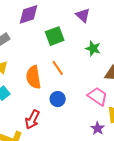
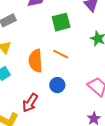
orange line: (58, 68) -> (61, 54), turned -35

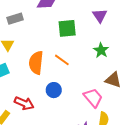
red arrow: (30, 103) -> (24, 103), turned -108

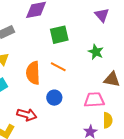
purple triangle: (100, 16) -> (102, 15), moved
pink trapezoid: (93, 98) -> (94, 100), turned -45

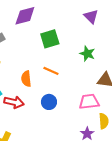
orange semicircle: (33, 73) -> (26, 79), size x0.7
red arrow: (27, 115) -> (14, 102), moved

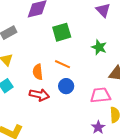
red arrow: (14, 102) -> (39, 95), moved
blue circle: (49, 102) -> (66, 86), moved

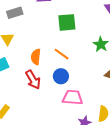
red arrow: (39, 95) -> (33, 80), turned 36
pink trapezoid: (100, 95) -> (73, 97), moved

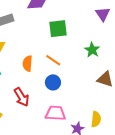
red arrow: (33, 80) -> (21, 97), moved
pink trapezoid: (73, 97) -> (55, 113), moved

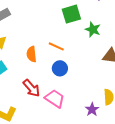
green square: (58, 29) -> (71, 14), moved
pink trapezoid: (55, 113) -> (55, 99), moved, turned 40

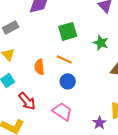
green square: (71, 14) -> (68, 31), moved
red arrow: (31, 88) -> (27, 101), moved

